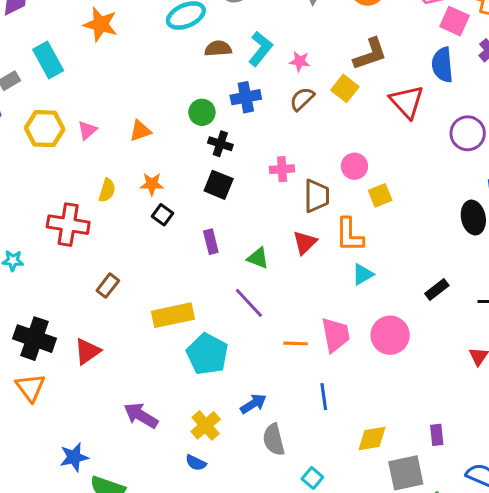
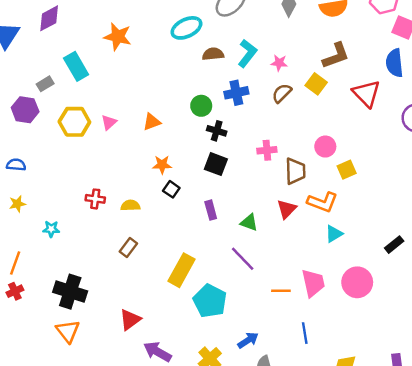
yellow semicircle: (107, 190) -> (130, 205), moved, turned -108
red cross: (68, 225) -> (95, 199), size x0.6
orange L-shape: (349, 235) -> (323, 202), turned -68
yellow rectangle: (173, 315) -> (182, 270), turned -48
red triangle: (87, 351) -> (130, 320), moved

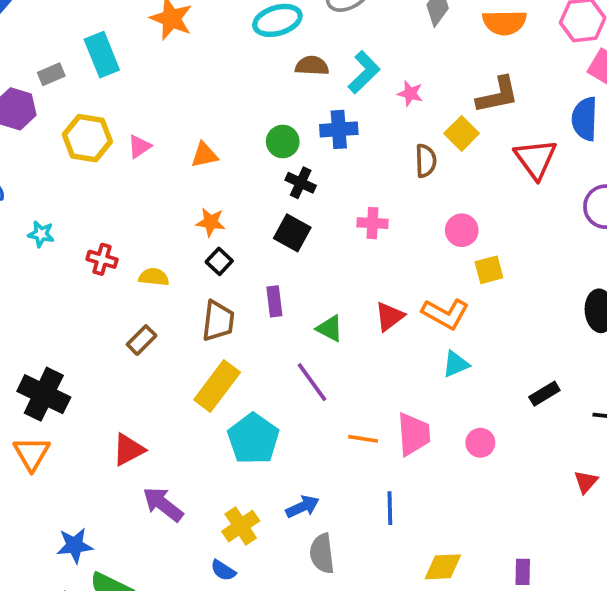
brown semicircle: (282, 93) -> (426, 161), moved, turned 125
brown trapezoid: (295, 171) -> (218, 321), moved
cyan star: (51, 229) -> (41, 234), moved
pink circle: (357, 282) -> (480, 443), size x0.6

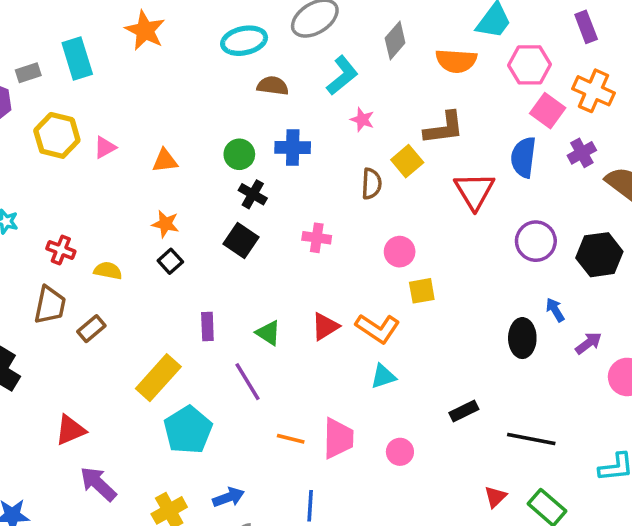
cyan L-shape: (364, 72) -> (342, 75), moved
purple rectangle: (274, 301) -> (207, 327), moved
brown trapezoid: (218, 321) -> (50, 305), moved

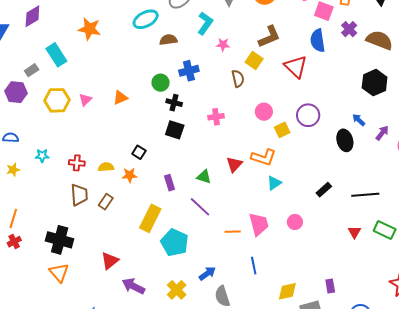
orange star: (165, 224) -> (130, 175), moved
purple circle: (536, 241) -> (308, 115), moved

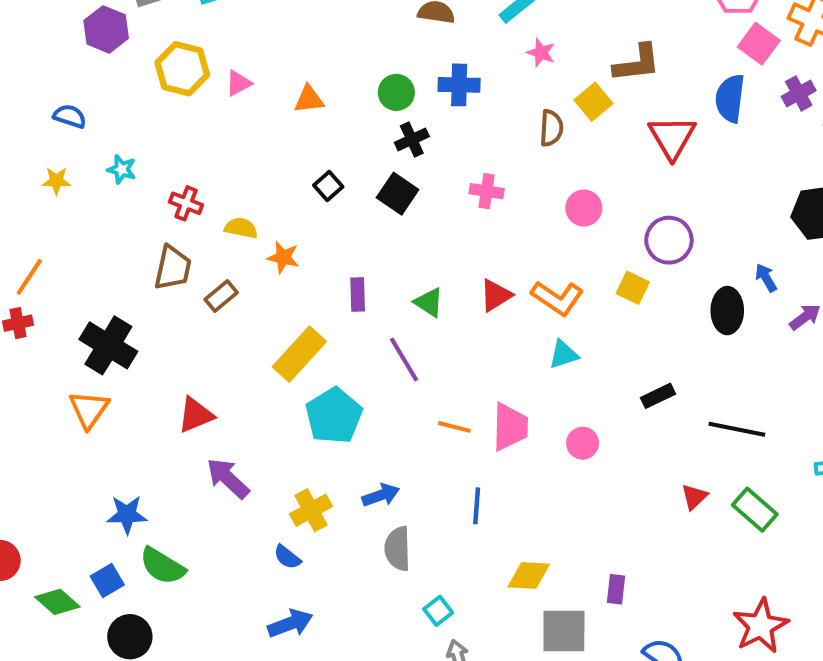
black cross: (174, 103) -> (412, 140), turned 35
yellow square: (282, 130) -> (633, 288), moved, turned 35
black square: (139, 152) -> (328, 186), moved

